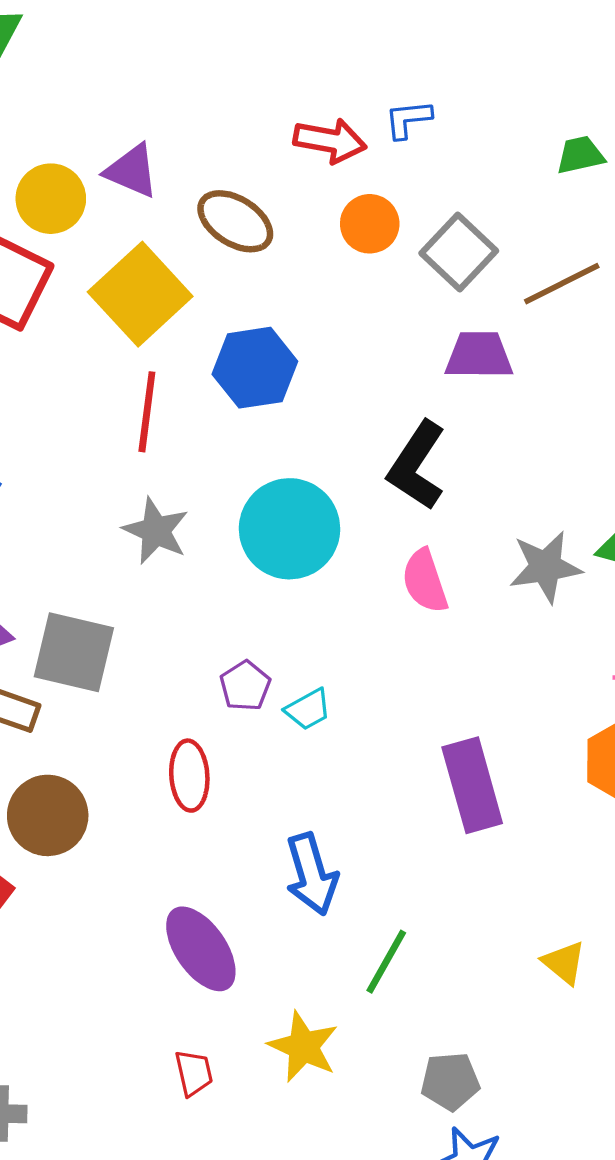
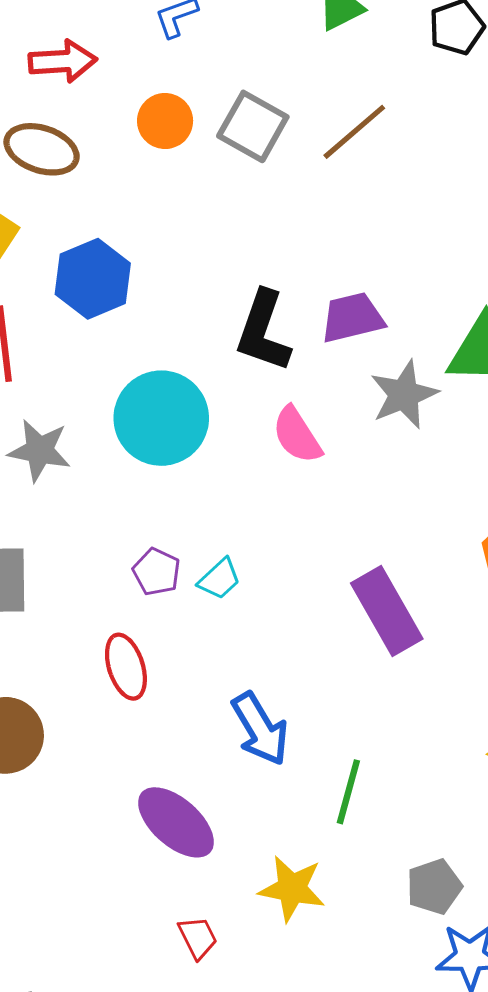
red arrow: (330, 141) -> (63, 61), moved
purple trapezoid: (479, 355) -> (352, 318), moved

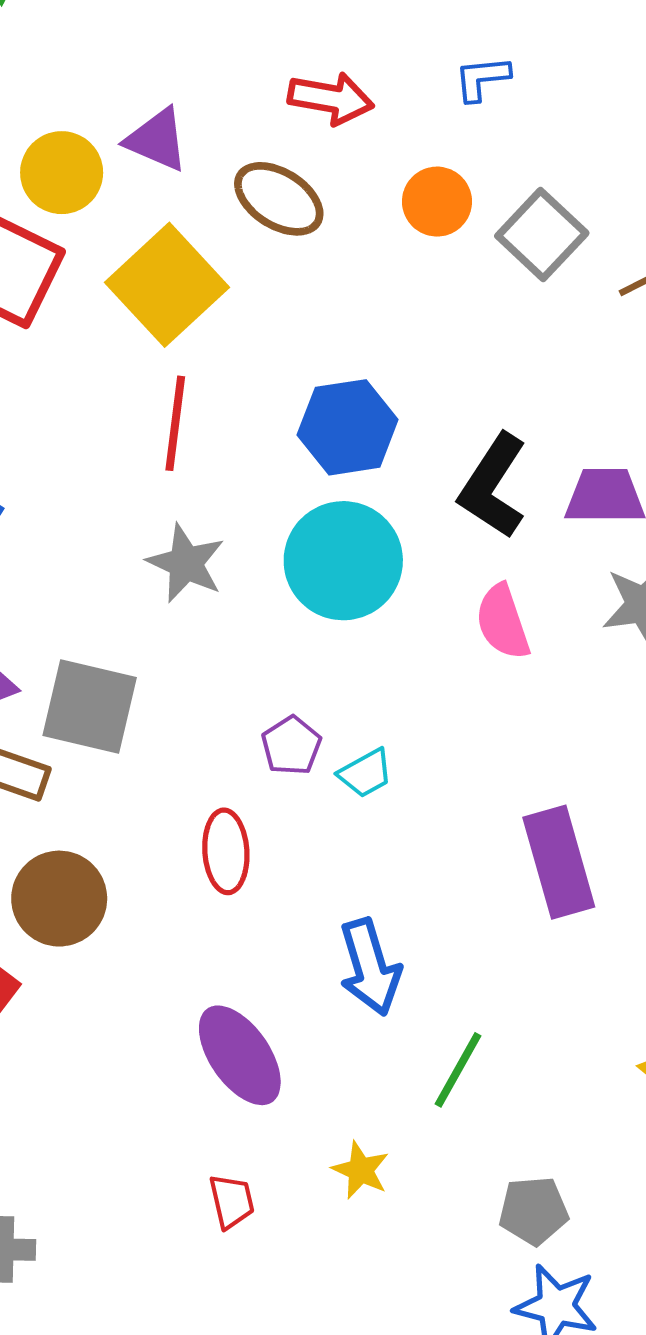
blue hexagon: (93, 279) -> (348, 427), moved
yellow star: (292, 889) -> (361, 1170), size x0.7

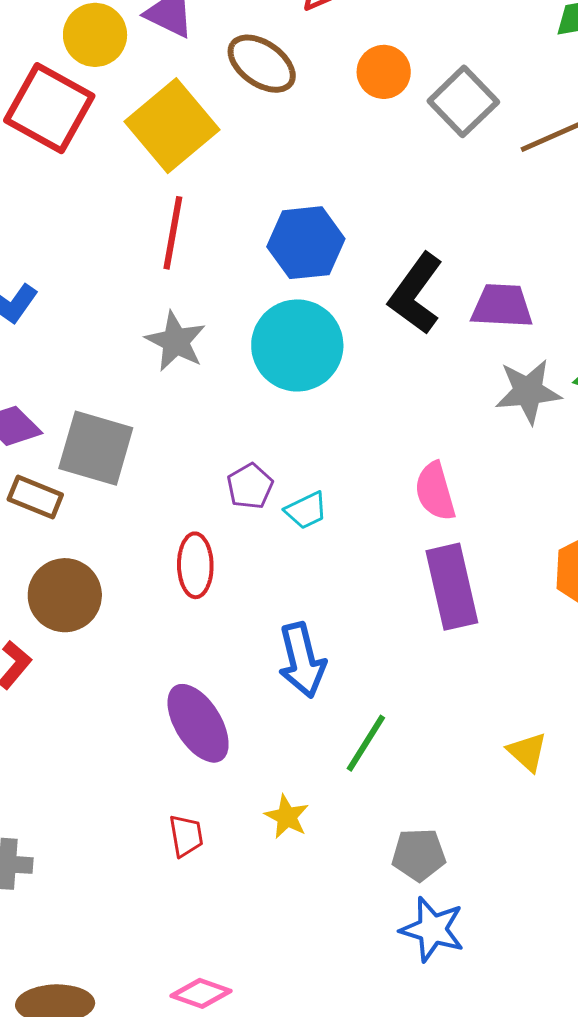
pink semicircle: (503, 622) -> (435, 491), moved

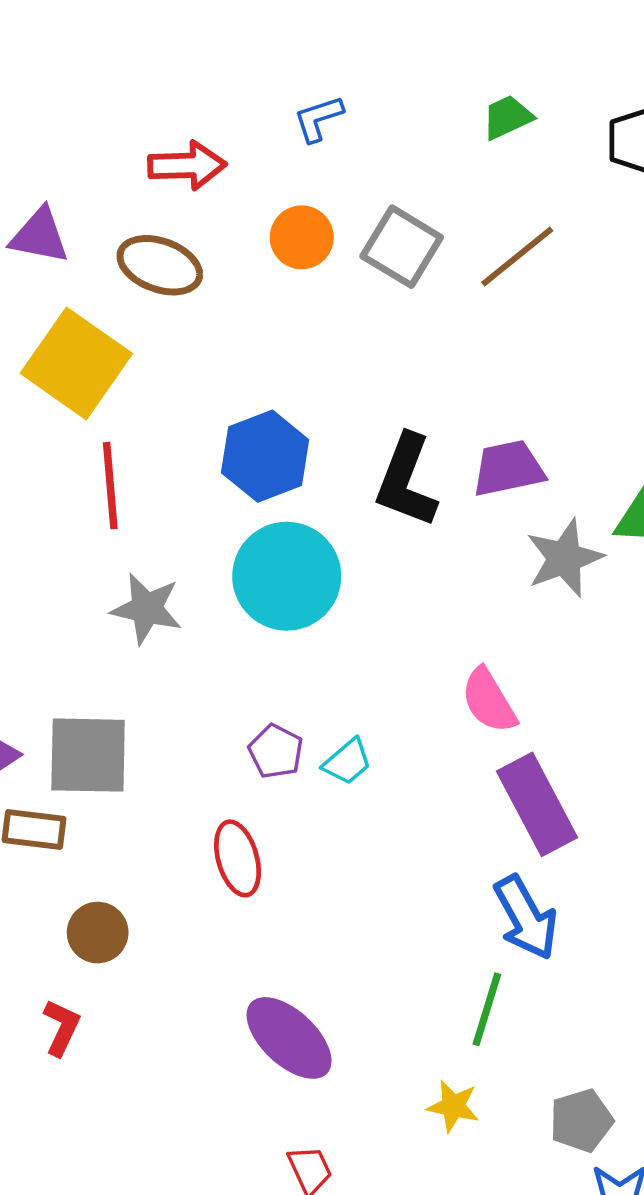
brown circle: (65, 595) -> (98, 933), size x0.7
blue arrow: (302, 660) -> (526, 918), moved
yellow star: (287, 817) -> (453, 1106), moved

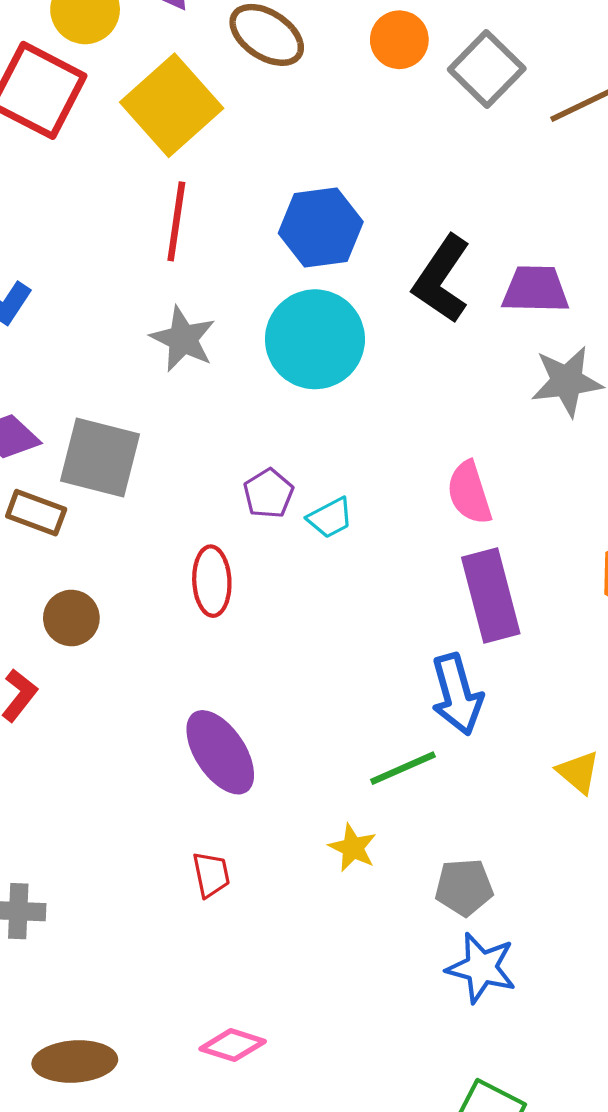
green line: (487, 1009) -> (403, 768), turned 36

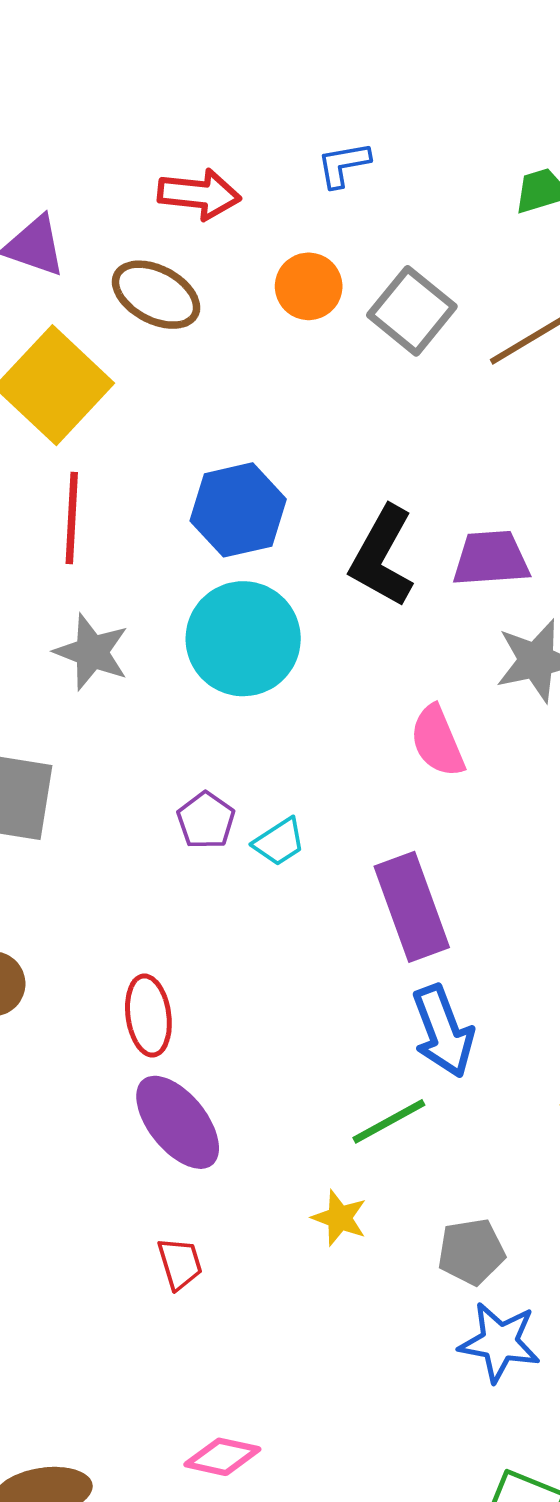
pink semicircle: (469, 493) -> (437, 741), moved
red ellipse: (212, 581) -> (148, 1016), moved
purple rectangle: (491, 596) -> (412, 907), moved

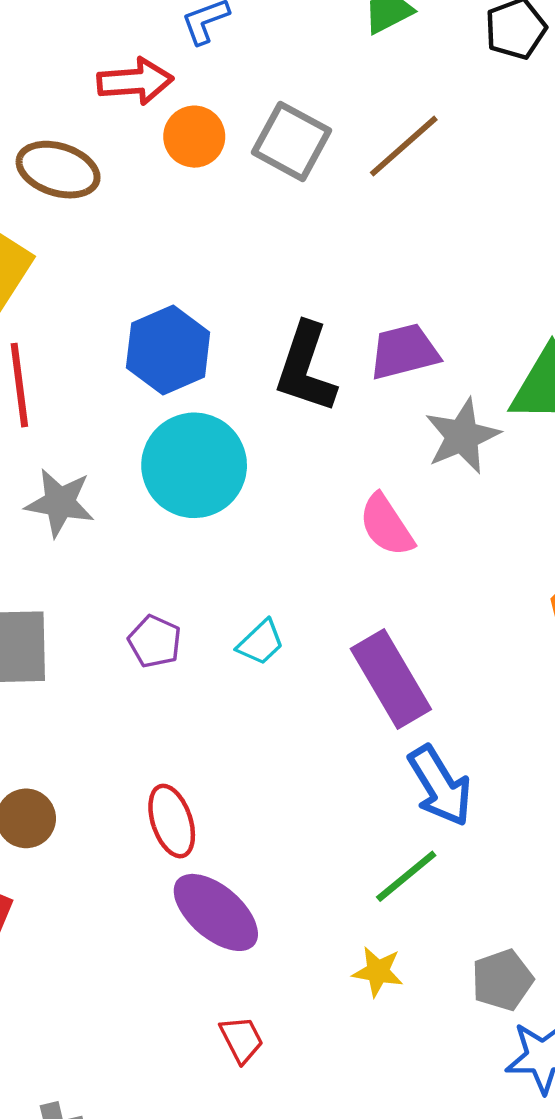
red arrow: (199, 194) -> (135, 81), moved
purple pentagon: (206, 820) -> (155, 641), moved

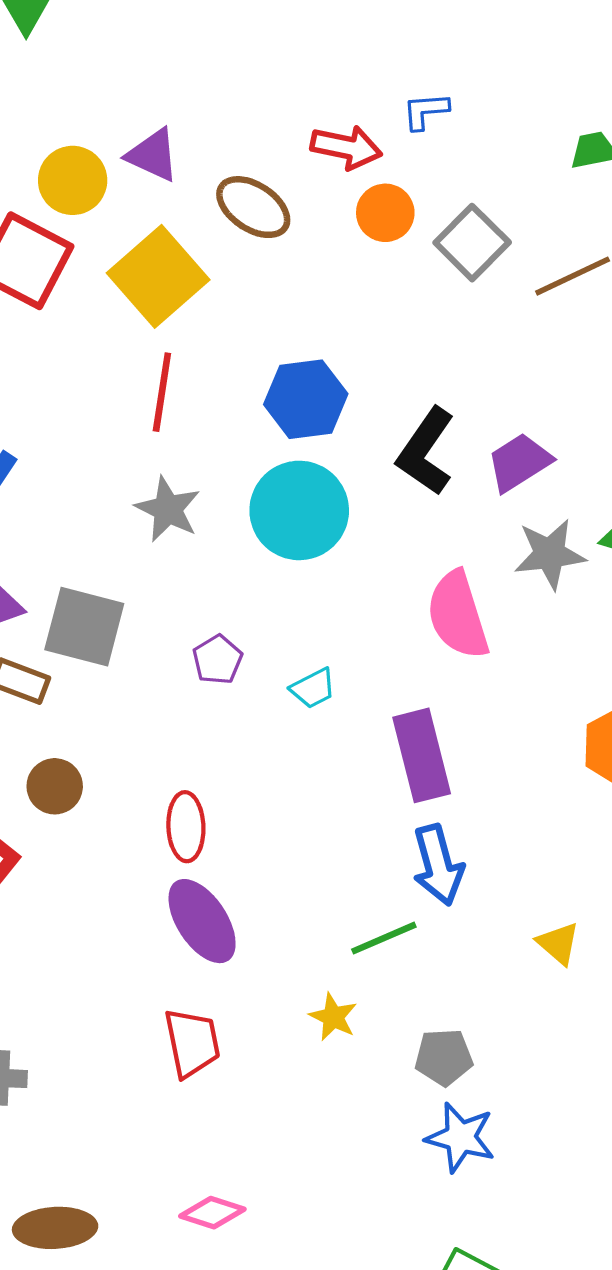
purple trapezoid: (404, 352) -> (519, 462), turned -34
pink semicircle: (386, 525) -> (458, 615), size x1.4
red trapezoid: (242, 1039) -> (192, 1043), size x1.5

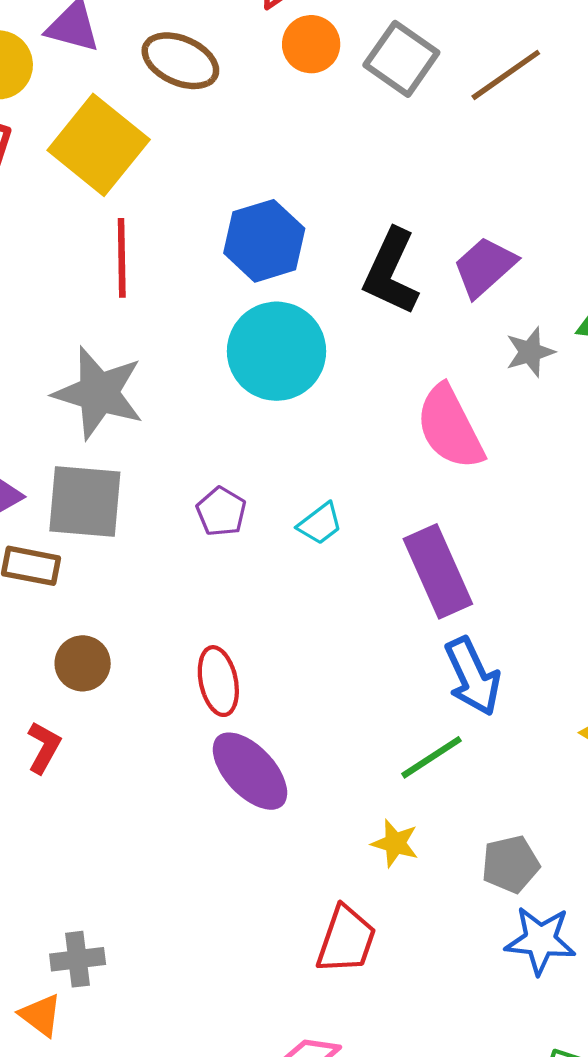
gray star: (168, 509) -> (99, 393), moved, size x1.4
gray star: (550, 554) -> (530, 352), size x0.7
red trapezoid: (192, 1043) -> (346, 940), moved, turned 40

